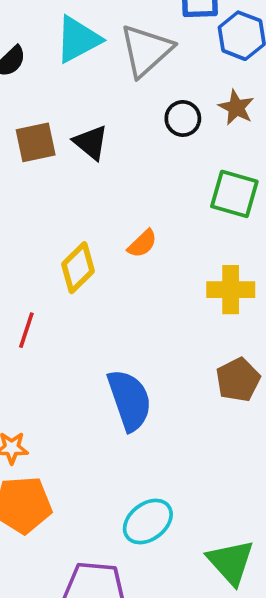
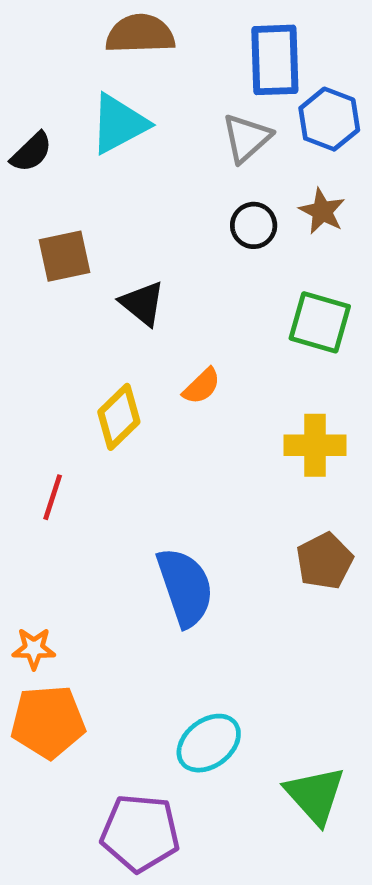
gray triangle: (146, 50) -> (247, 138), moved, size x0.7
black triangle: (91, 142) -> (143, 303), moved

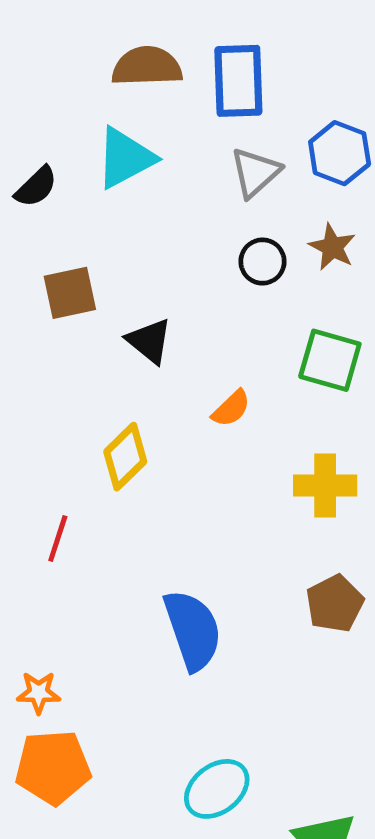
blue rectangle: (275, 60) -> (238, 81), moved
orange semicircle: (202, 386) -> (231, 408), moved

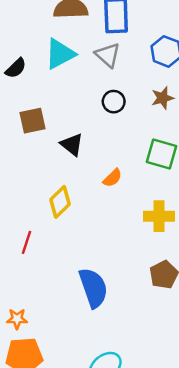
gray triangle: (255, 172) -> (108, 55), moved, turned -36
brown star: (332, 247) -> (163, 98), turned 30
black circle: (262, 262) -> (114, 102), moved

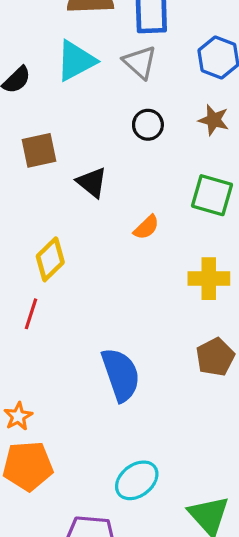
brown star: (163, 98) -> (214, 120), turned 30
yellow diamond: (60, 202) -> (50, 259), moved
orange star: (17, 319) -> (18, 416), turned -30

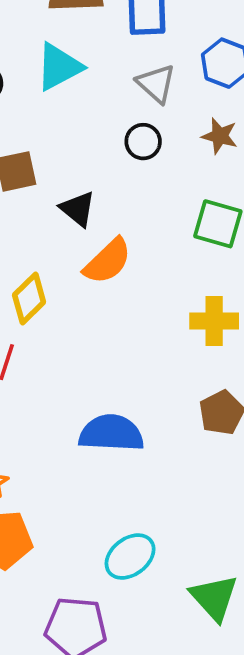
gray triangle: (140, 62) -> (156, 84), moved
orange semicircle: (146, 227) -> (108, 261), moved, size x1.6
blue semicircle: (121, 375) -> (111, 433), turned -68

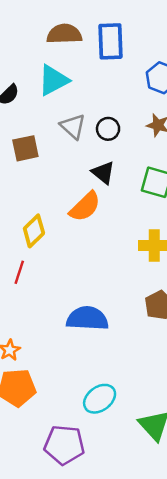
gray triangle: (156, 84) -> (73, 126), moved
black triangle: (78, 209) -> (103, 173), moved

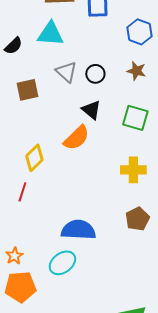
cyan triangle: (53, 80) -> (50, 34), turned 32
cyan ellipse: (100, 399) -> (62, 263), moved

